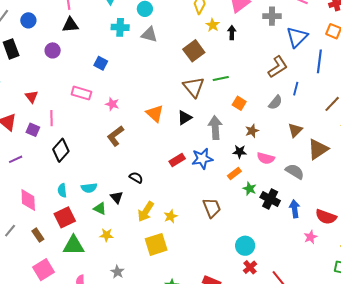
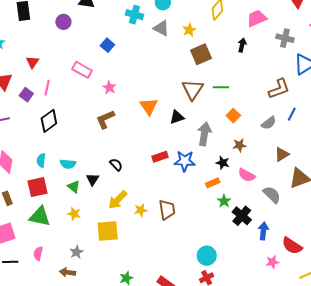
yellow star: (213, 25) -> (189, 30), moved
brown trapezoid: (212, 208) -> (167, 210), moved
yellow square: (156, 244) -> (108, 231), moved

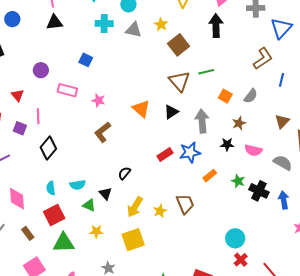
purple circle: (63, 22) -> (41, 70), moved
black arrow: (242, 45) -> (216, 26), size x1.6
gray semicircle: (269, 123) -> (251, 96), moved
black semicircle: (116, 165) -> (124, 173), turned -80
orange rectangle: (213, 183) -> (210, 176), moved

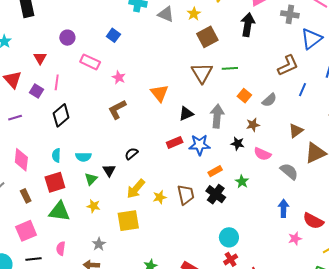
black triangle: (171, 112) -> (186, 114), moved
black cross: (259, 191) -> (216, 194), moved
green triangle: (89, 205) -> (91, 179), turned 40

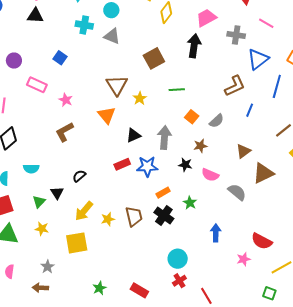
yellow star: (194, 14) -> (140, 98), moved
brown triangle: (202, 73) -> (117, 85), moved
cyan semicircle: (83, 157) -> (31, 169), moved
blue arrow: (283, 208) -> (216, 233), moved

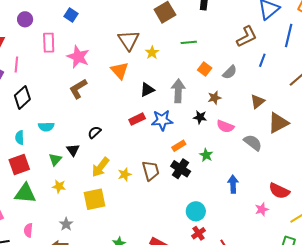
pink rectangle: (37, 85) -> (49, 43), turned 66
pink star: (66, 100) -> (78, 57), size x1.6

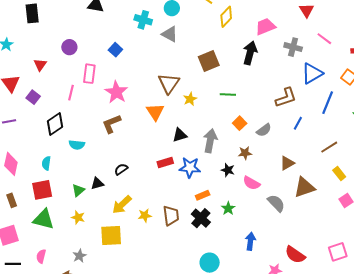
pink line: (16, 65) -> (71, 93), moved
cyan semicircle: (46, 127) -> (77, 145), moved
black triangle: (73, 150) -> (97, 183), turned 40

